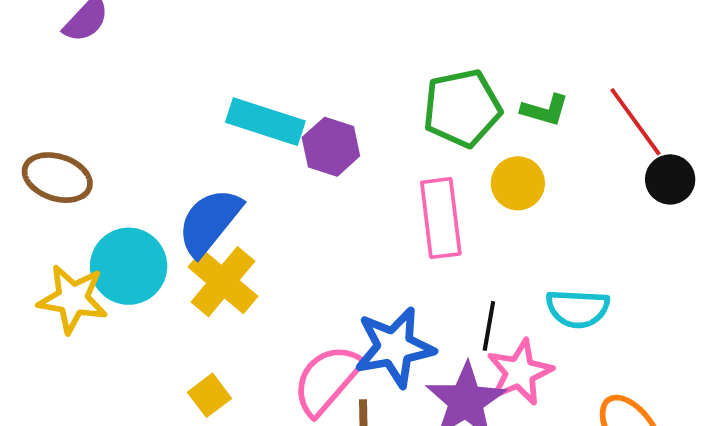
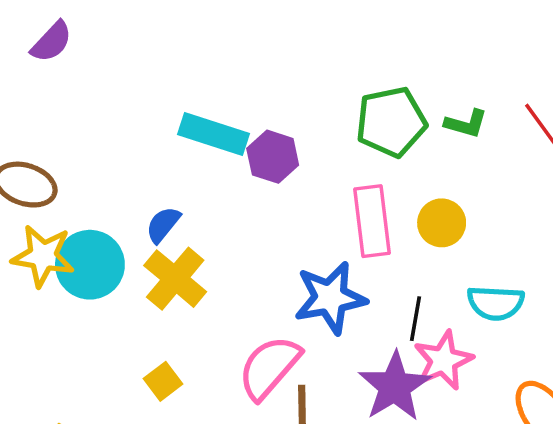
yellow circle: (518, 183) -> (442, 223), moved
blue semicircle: (209, 222) -> (163, 225), size x0.6
yellow star: (73, 299) -> (43, 256), moved
blue star: (395, 347) -> (330, 298), moved

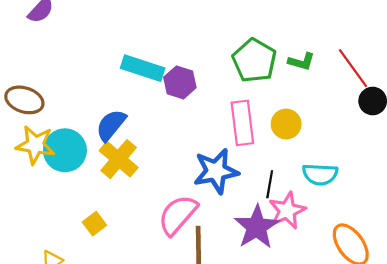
green pentagon: (391, 122) -> (254, 61), turned -30
blue semicircle: (163, 225) -> (111, 125), size x1.4
yellow square: (163, 381) -> (94, 224), moved

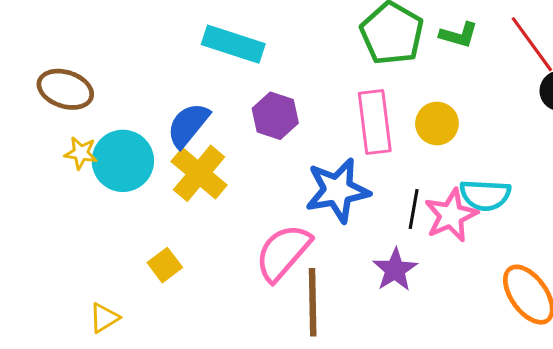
purple hexagon: (180, 82) -> (275, 116), moved
yellow star: (35, 145) -> (81, 153), size x0.6
pink star: (287, 211) -> (451, 215), moved
purple star: (257, 227) -> (395, 270), size x0.7

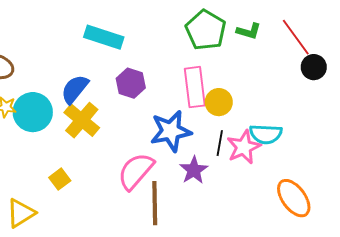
yellow circle: (437, 124) -> (219, 102), moved
purple star: (395, 270) -> (194, 170), moved
yellow triangle: (104, 318) -> (21, 213), size x1.5

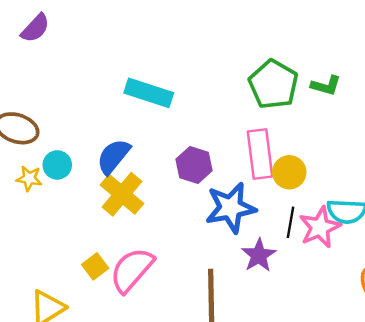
purple hexagon: (131, 83) -> (194, 165), moved
cyan circle: (33, 112) -> (57, 165), moved, size x0.6
pink semicircle: (136, 171) -> (132, 270), moved

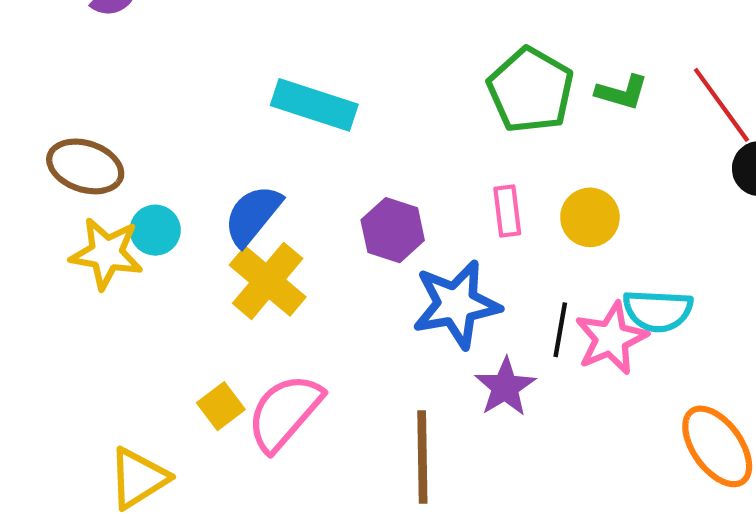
pink rectangle: (260, 154) -> (507, 211), size x0.6
yellow circle: (289, 172) -> (590, 217), moved
yellow star: (29, 178) -> (106, 253), size x1.6

